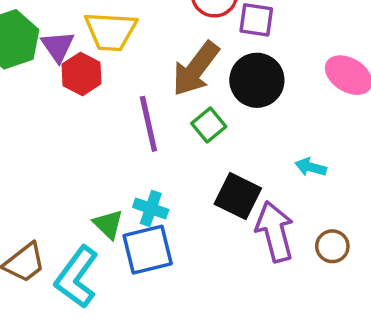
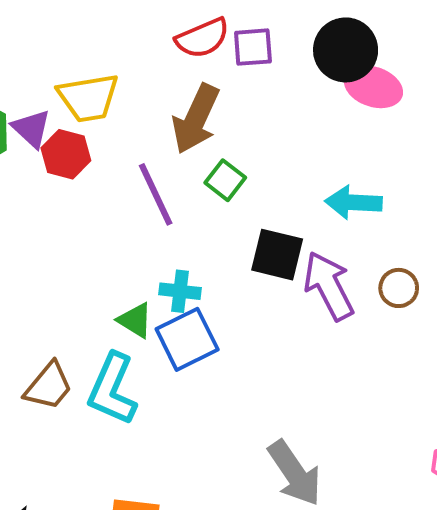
black circle: (257, 80) -> (346, 50), moved
cyan arrow: (311, 167) -> (353, 202), size x1.5

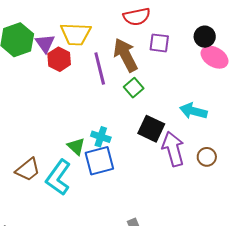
purple square: (253, 47) -> (159, 43), moved
black circle: (346, 50) -> (205, 37), size x0.7
brown arrow: (196, 119) -> (125, 55), turned 116
purple line: (156, 194) -> (100, 69), moved

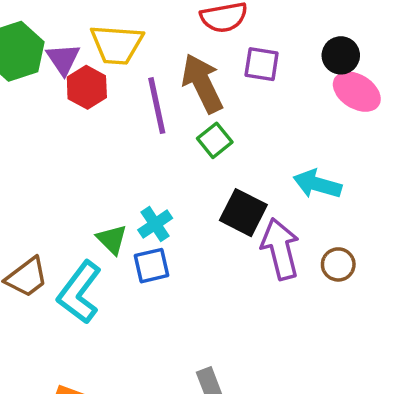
cyan cross: (101, 137) -> (155, 224), turned 36
blue square: (99, 161) -> (151, 266), size x0.7

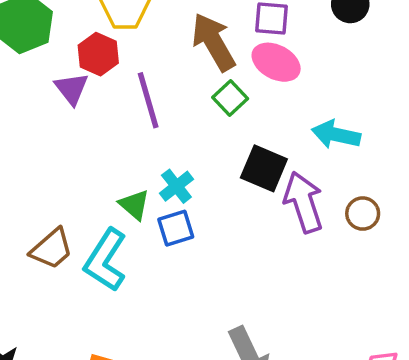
purple triangle: (63, 59) -> (72, 89), moved
pink ellipse: (357, 92) -> (276, 62), moved
purple line: (157, 106) -> (148, 100), moved

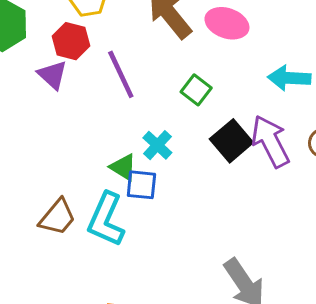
green square: (230, 98) -> (196, 90), moved
black square: (264, 168) -> (231, 141), moved, turned 36
blue square: (176, 228) -> (141, 185), moved, turned 32

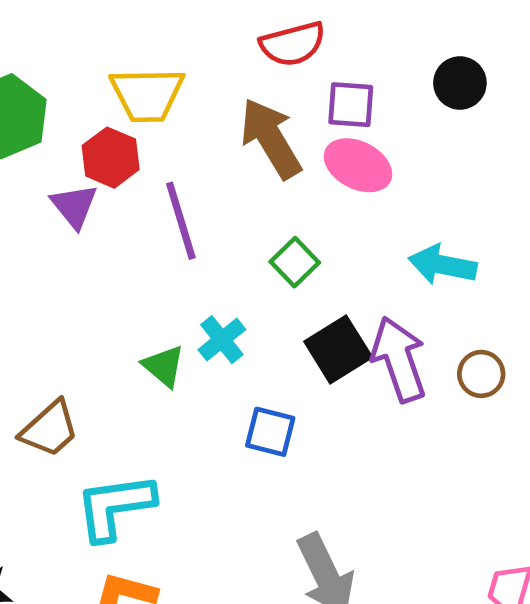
blue square: (141, 185) -> (270, 432), moved
cyan L-shape: (106, 219) -> (115, 507), moved, turned 50

